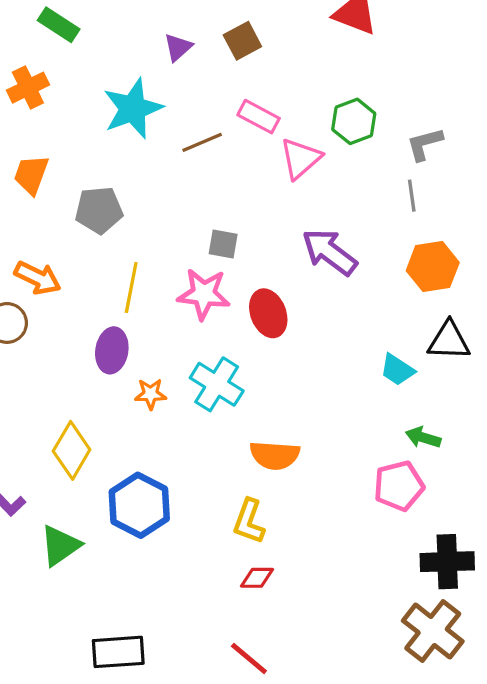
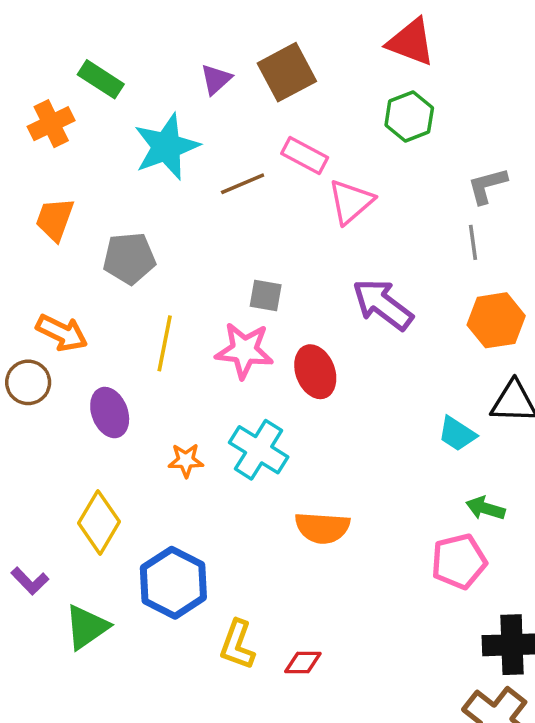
green rectangle: (59, 25) -> (101, 79), moved
brown square: (242, 41) -> (287, 72), size x1.4
green hexagon: (354, 121) -> (409, 117), moved
purple ellipse: (112, 350) -> (110, 413), moved, turned -30
yellow L-shape: (249, 521) -> (237, 645), moved

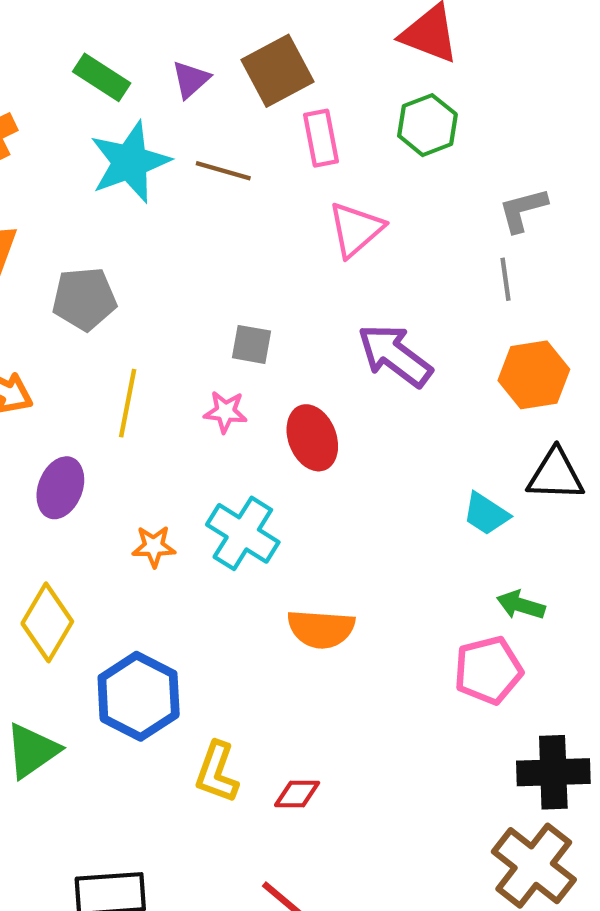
green rectangle: (101, 79) -> (102, 77), moved
pink rectangle: (305, 156) -> (321, 138), moved, turned 51
brown line: (243, 184) -> (223, 171), moved, turned 39
pink star: (244, 350) -> (225, 412), size x0.6
purple ellipse: (110, 413) -> (60, 488), turned 42

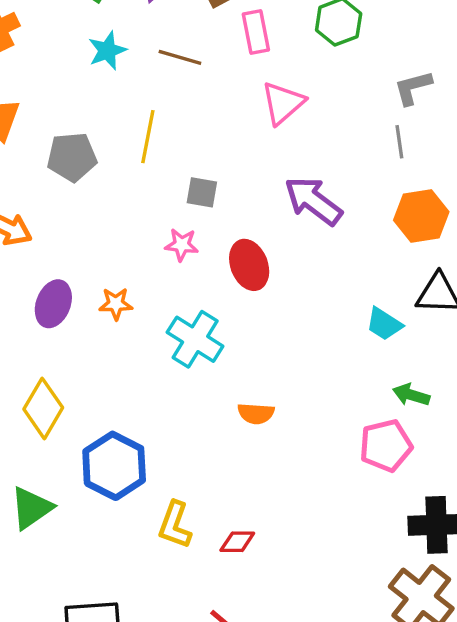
cyan star: (130, 162) -> (107, 51), size x0.6
yellow line: (128, 403) -> (148, 137), moved
orange star: (154, 546) -> (116, 304), moved
orange semicircle: (321, 629) -> (256, 413), size x0.7

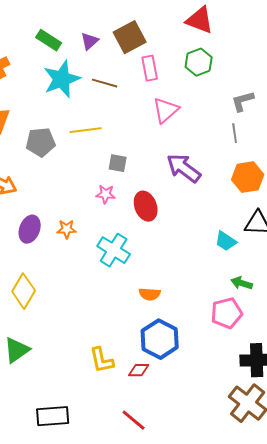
cyan star: (107, 51) -> (62, 79), size x1.6
yellow line: (148, 137) -> (86, 130), turned 72
blue hexagon: (114, 466) -> (160, 339), moved
yellow L-shape: (175, 525) -> (102, 360), turned -32

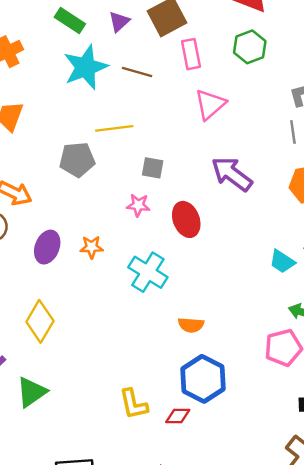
gray pentagon: (41, 142) -> (77, 160), moved

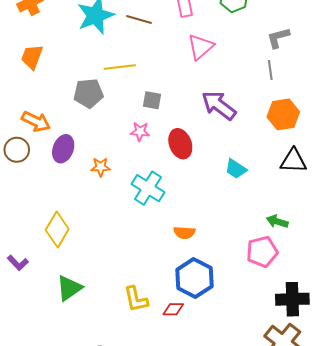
purple ellipse: (47, 247) -> (63, 149), moved
cyan trapezoid: (282, 261) -> (236, 169), moved
green triangle: (32, 392) -> (69, 288), moved

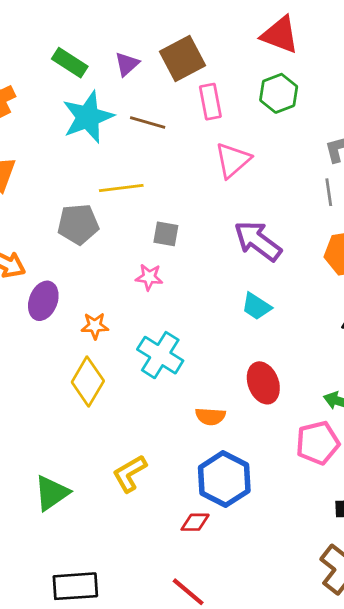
red ellipse: (180, 144) -> (263, 383), moved
cyan trapezoid: (236, 169) -> (256, 306), moved
yellow diamond: (57, 230) -> (88, 382), moved
yellow L-shape: (136, 299) -> (130, 473), moved, turned 72

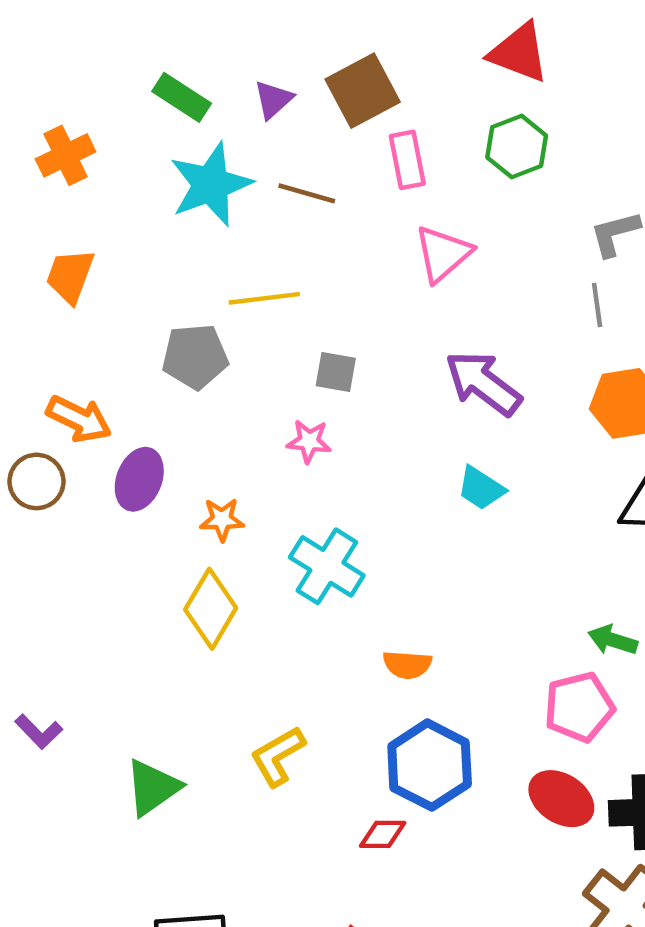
red ellipse: (263, 383) -> (561, 799), moved, turned -36

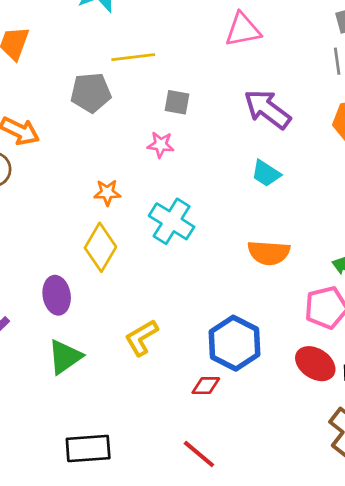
pink triangle: (443, 254) -> (243, 30), turned 30
purple ellipse: (139, 479) -> (57, 295), moved, turned -30
orange semicircle: (407, 665) -> (269, 253), moved, size x1.4

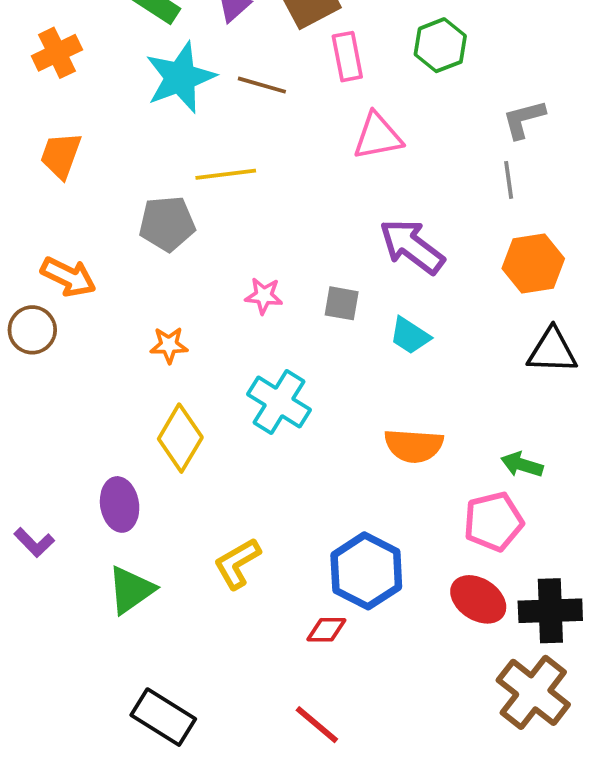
gray square: (177, 102) -> (342, 303), moved
orange star: (107, 193) -> (169, 345), moved
black rectangle: (88, 448) -> (163, 717), turned 36

